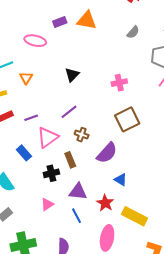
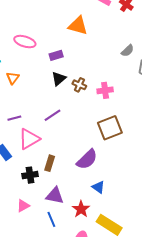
purple rectangle: (60, 22) -> (56, 55), moved
gray semicircle: (133, 32) -> (128, 51), moved
brown cross: (82, 135) -> (79, 85), moved
brown rectangle: (70, 160) -> (50, 163), turned 35

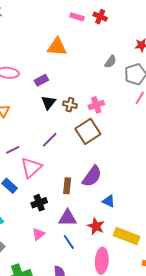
brown square: (110, 128) -> (88, 131), moved
brown rectangle: (50, 163) -> (67, 186), moved

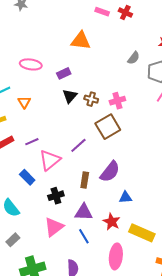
purple line: (50, 140) -> (78, 145), moved
blue triangle: (109, 201) -> (125, 197), turned -32
pink triangle: (38, 234) -> (54, 227), size x1.5

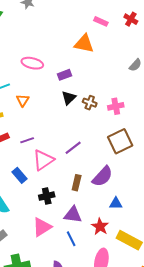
pink rectangle: (102, 12) -> (101, 21), moved
brown square: (108, 127) -> (120, 141), moved

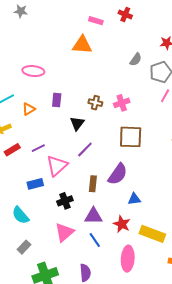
purple rectangle: (64, 75) -> (57, 100), moved, turned -56
black triangle: (69, 98) -> (77, 123), moved
orange triangle: (23, 100) -> (29, 109), turned 32
brown square: (120, 141) -> (131, 137), turned 35
blue rectangle: (19, 175) -> (35, 184), turned -56

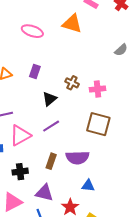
pink ellipse: (33, 71) -> (32, 31), moved
purple semicircle: (118, 174) -> (77, 158), turned 40

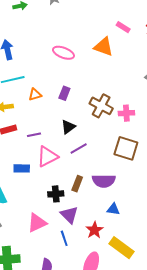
brown cross: (72, 83) -> (101, 106), size x1.6
black triangle: (49, 99) -> (68, 127), moved
black cross: (20, 172) -> (56, 194), moved
purple triangle: (44, 193) -> (69, 215), turned 30

